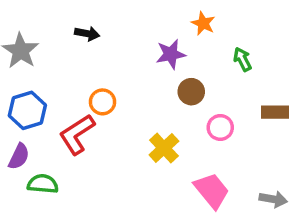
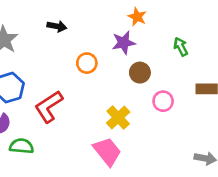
orange star: (203, 23) -> (137, 17), moved
orange circle: (102, 102) -> (87, 63), moved
pink trapezoid: (212, 191) -> (107, 152), moved

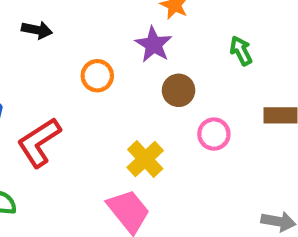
black arrow: (57, 26) -> (37, 30), moved
purple star: (124, 43) -> (154, 44), turned -30

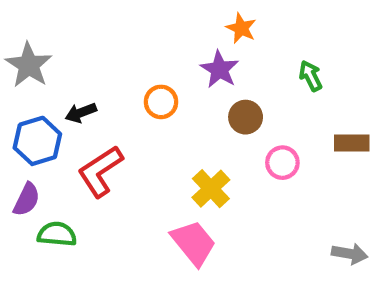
black arrow: (37, 30) -> (81, 113), moved, turned 148

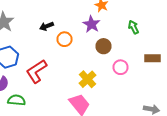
black arrow: (81, 113) -> (46, 26), moved

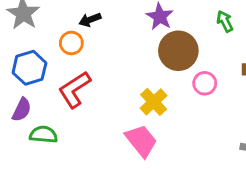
orange circle: (64, 39) -> (71, 43), moved
brown circle: (104, 46) -> (178, 51), size x1.6

